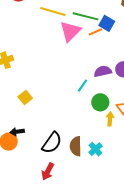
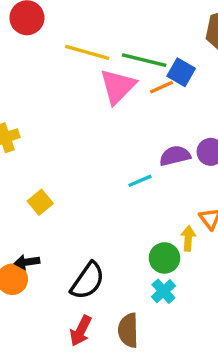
cyan line: (83, 86) -> (140, 181), turned 32
green circle: (100, 102) -> (164, 258), moved
brown semicircle: (76, 146) -> (128, 330), moved

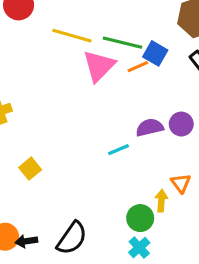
black arrow: (27, 262) -> (26, 241), moved

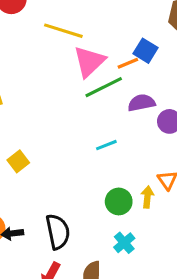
green line: (122, 43) -> (104, 87), moved, turned -42
purple semicircle: (150, 127) -> (141, 103), moved
green circle: (140, 218) -> (119, 201), moved
black semicircle: (72, 238) -> (58, 232), turned -48

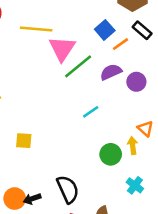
blue square: (145, 51) -> (105, 30), turned 30
orange line: (128, 63) -> (120, 44), moved
yellow square: (18, 161) -> (24, 141), turned -35
cyan cross: (124, 243) -> (135, 185), moved

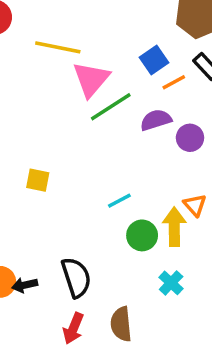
cyan line: (91, 112) -> (119, 201), moved
yellow square: (24, 141) -> (38, 180), moved
yellow arrow: (133, 146) -> (174, 227), size x1.5

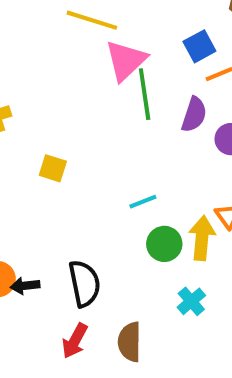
green line: (111, 107) -> (145, 94), turned -72
purple semicircle: (156, 120) -> (194, 115), turned 120

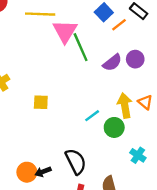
purple semicircle: (194, 115) -> (112, 63), moved, turned 48
cyan line: (143, 202) -> (92, 116), moved
yellow arrow: (202, 238) -> (125, 105), moved

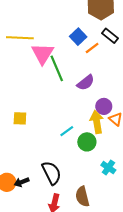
purple circle: (135, 59) -> (104, 106), moved

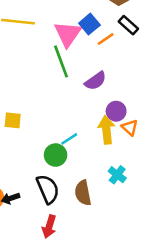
pink triangle: (43, 54) -> (68, 34), moved
green circle: (87, 142) -> (56, 155), moved
cyan cross: (108, 168) -> (117, 175), moved
brown semicircle: (82, 197) -> (83, 193), moved

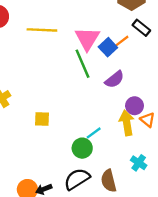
blue square: (89, 24) -> (108, 47), moved
black semicircle: (48, 189) -> (77, 179), turned -96

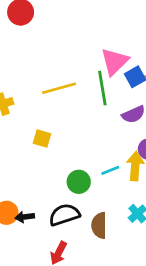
yellow line: (42, 30) -> (59, 88), moved, turned -32
cyan line: (94, 133) -> (110, 170), moved

